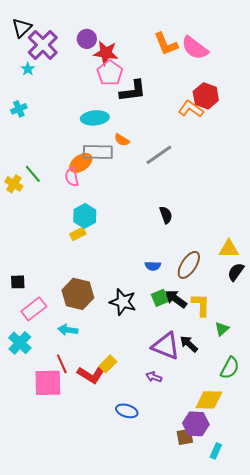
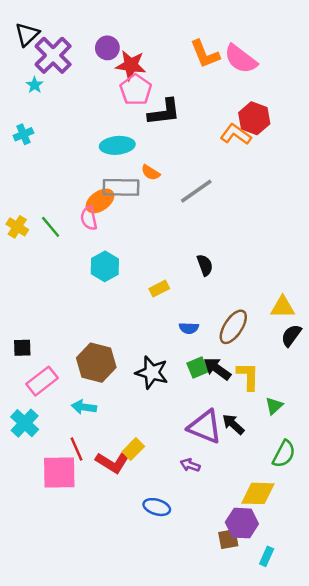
green line: (33, 174) -> (51, 227), moved
yellow rectangle: (78, 234) -> (159, 289), moved

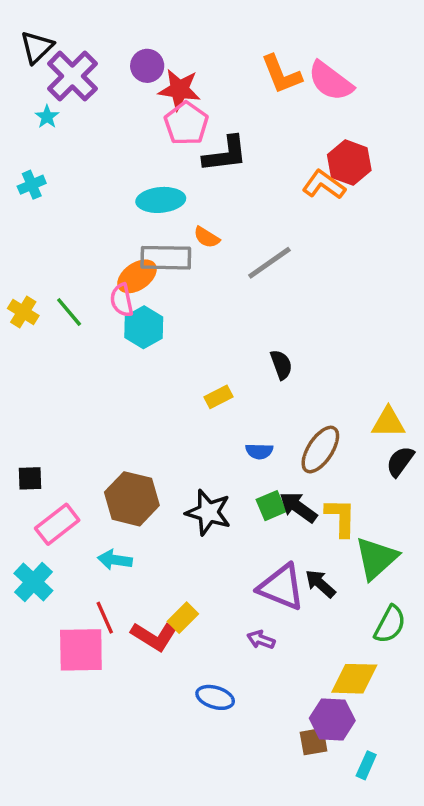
cyan hexagon: (105, 266) -> (144, 327), moved
green triangle: (274, 406) -> (376, 558), size x1.8

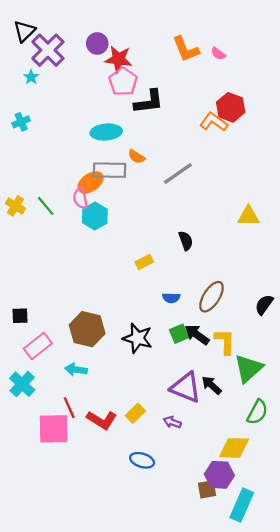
pink semicircle: (331, 81) -> (218, 54), size x0.5
yellow triangle: (388, 422) -> (248, 216), moved
yellow rectangle: (183, 618) -> (135, 413), moved
cyan rectangle: (366, 765) -> (242, 505), size x1.8

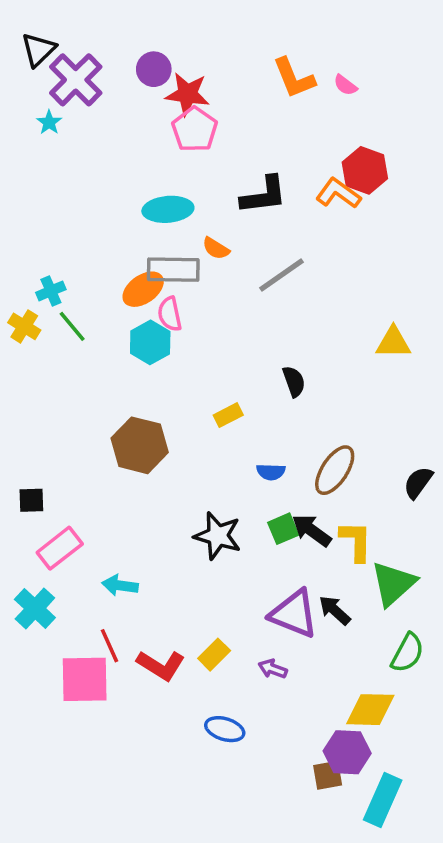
black L-shape: (149, 102) -> (264, 195), moved
cyan cross: (21, 122) -> (51, 291), moved
pink semicircle: (80, 198) -> (170, 314), moved
brown hexagon: (87, 329) -> (140, 445), moved

